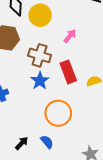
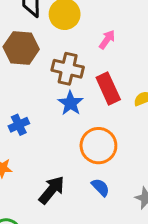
blue semicircle: (47, 142) -> (100, 187), moved
black arrow: (22, 143) -> (52, 190), size x1.5

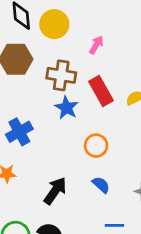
blue cross: (19, 125) -> (19, 132), size x1.4
orange circle: (98, 146) -> (96, 146), size x0.7

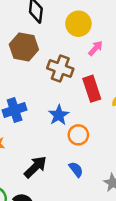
yellow circle: (54, 24) -> (78, 24), moved
blue star: (66, 108) -> (59, 115), moved

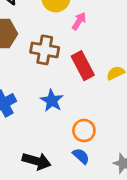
orange circle: (78, 135) -> (84, 131), moved
black arrow: (35, 167) -> (37, 161), turned 70

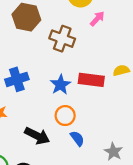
red rectangle: (83, 66) -> (91, 80), moved, turned -65
orange circle: (84, 131) -> (65, 116), moved

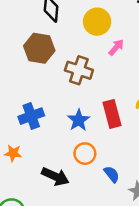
red rectangle: (91, 80) -> (112, 114), turned 70
blue semicircle: (77, 138) -> (112, 174), moved

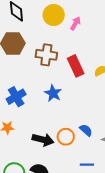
pink arrow: (116, 47) -> (75, 23), moved
red rectangle: (112, 114) -> (76, 66), moved
orange circle: (85, 154) -> (66, 137), moved

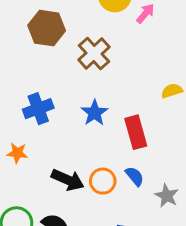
brown cross: (46, 55) -> (94, 53), turned 30
red rectangle: (76, 66) -> (136, 132), moved

